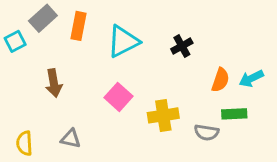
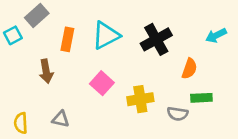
orange rectangle: (78, 26) -> (67, 39), moved
black cross: (182, 46) -> (156, 39), size x1.6
cyan arrow: (251, 78) -> (216, 35), moved

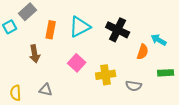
cyan arrow: (216, 35) -> (159, 40), moved, turned 56
black cross: (156, 39) -> (118, 30), turned -35
green rectangle: (201, 98) -> (166, 73), moved

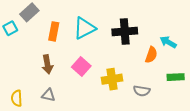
black cross: (118, 30) -> (125, 31), turned -30
brown arrow: (35, 54) -> (47, 64), moved

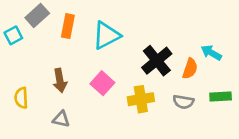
orange rectangle: (54, 31) -> (68, 26), moved
black cross: (125, 31) -> (157, 61), moved, turned -35
gray semicircle: (142, 91) -> (183, 102), moved
yellow semicircle: (17, 98) -> (21, 98), moved

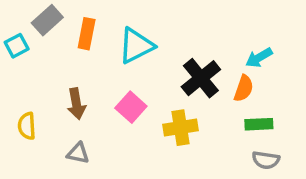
cyan arrow: (211, 53) -> (259, 58), moved, turned -60
green rectangle: (221, 97) -> (259, 124), moved
gray semicircle: (183, 102) -> (266, 160), moved

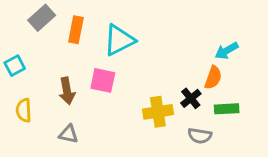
cyan square: (17, 46) -> (15, 66), moved
black cross: (201, 78) -> (191, 98), moved, size x0.6
pink square: (131, 107) -> (103, 80), moved, turned -30
gray semicircle: (266, 160) -> (200, 136), moved

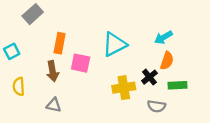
orange rectangle: (76, 30) -> (60, 43), moved
cyan triangle: (119, 40) -> (114, 44), moved
cyan arrow: (227, 51) -> (163, 37), moved

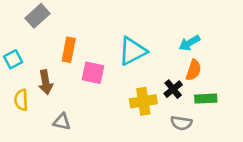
brown arrow: (53, 71) -> (46, 82), moved

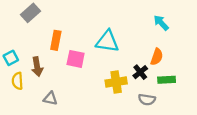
cyan arrow: (189, 43) -> (161, 23), moved, turned 77
cyan triangle: (132, 51) -> (107, 41), turned 35
cyan square: (13, 59) -> (11, 58), moved

